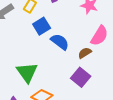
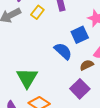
blue square: (42, 26) -> (80, 35), moved

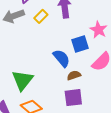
brown semicircle: (87, 65) -> (74, 75), moved
purple square: (80, 89) -> (73, 98), turned 30

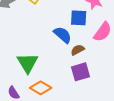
blue square: (80, 44) -> (79, 18), turned 30

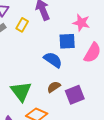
brown semicircle: (78, 50) -> (54, 87), moved

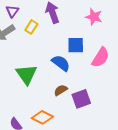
pink star: (81, 23) -> (94, 17), moved
green triangle: (21, 91) -> (27, 74), moved

